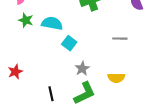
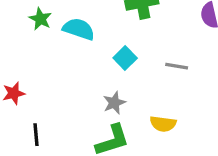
cyan square: (69, 43) -> (125, 58), moved
black line: (51, 94) -> (36, 135), moved

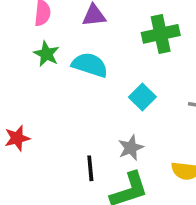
black line: (36, 135) -> (90, 168), moved

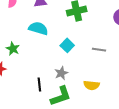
green star: (46, 54) -> (13, 49), moved

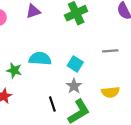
cyan semicircle: (38, 28) -> (40, 59), moved
cyan square: (67, 45) -> (75, 64), moved

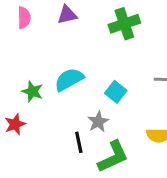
cyan semicircle: (40, 59) -> (69, 79), turned -40
gray star: (74, 86) -> (98, 122), moved

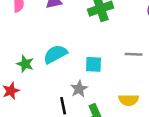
cyan square: (116, 92) -> (93, 64), turned -36

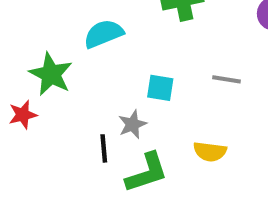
cyan semicircle: (55, 54) -> (104, 34), moved
green star: (25, 64) -> (51, 74), size x1.5

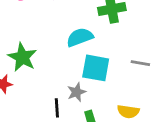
cyan semicircle: (104, 34) -> (80, 37), moved
cyan square: (160, 88) -> (96, 68), size x1.5

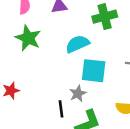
green star: (22, 57) -> (28, 38), moved

